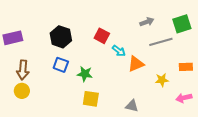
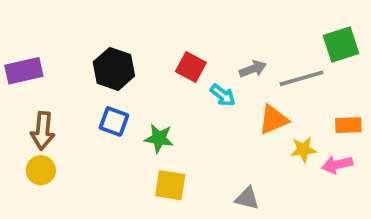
gray arrow: (147, 22) -> (253, 69), moved
orange triangle: (136, 64) -> (273, 120), moved
pink arrow: (184, 98) -> (337, 165), moved

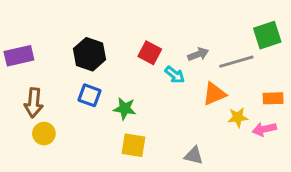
yellow circle: (41, 170) -> (44, 134), moved

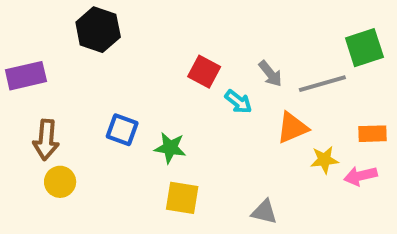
black hexagon: (89, 54) -> (98, 30), moved
gray arrow: (198, 54) -> (270, 74), turned 72

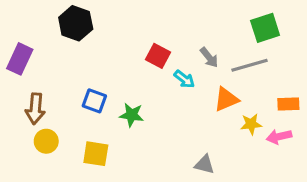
green square: (364, 48) -> (265, 28), moved
purple rectangle: (26, 76) -> (20, 59), turned -52
yellow square: (182, 198) -> (96, 154), moved

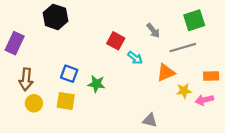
gray arrow: (209, 57) -> (153, 31), moved
yellow square: (96, 154) -> (66, 101), moved

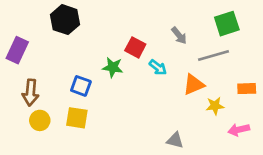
green star: (96, 84) -> (113, 67), moved
pink arrow: (204, 100) -> (239, 130), moved

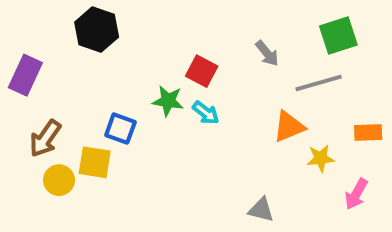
cyan arrow: (158, 67) -> (206, 113), moved
brown arrow: (31, 93) -> (45, 139), turned 30
yellow square: (77, 118) -> (95, 162), moved
pink arrow: (239, 130) -> (356, 194), turned -48

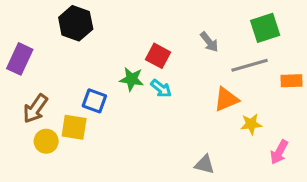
orange rectangle: (368, 133) -> (291, 81), moved

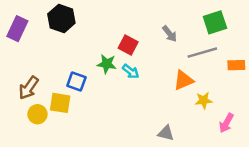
purple rectangle: (20, 59) -> (17, 29), moved

